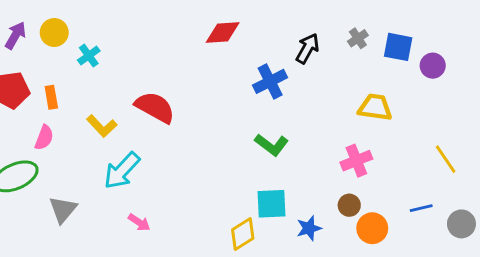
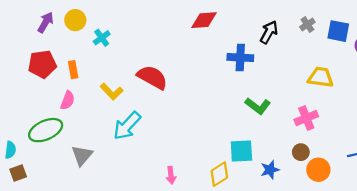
blue cross: (270, 81) -> (240, 58), turned 30
green L-shape: (272, 145) -> (258, 106), moved
pink arrow: (139, 222) -> (171, 175), moved, turned 49

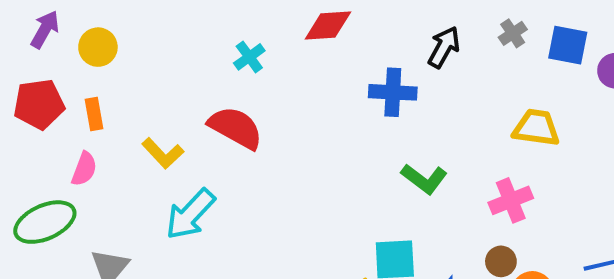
yellow circle: (75, 20) -> (98, 47), moved
cyan cross: (102, 38) -> (249, 57), moved

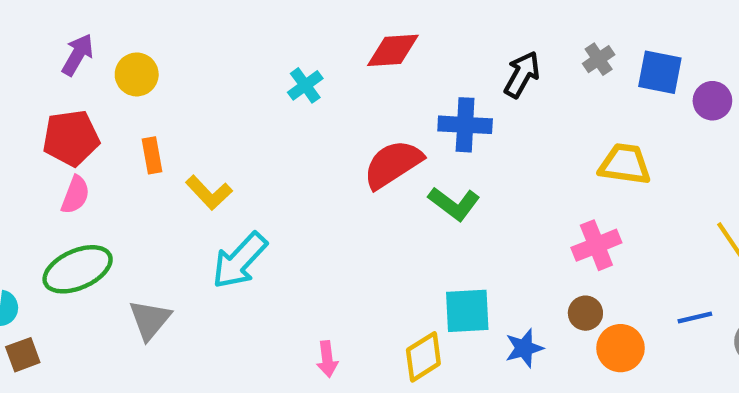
orange rectangle: (94, 114) -> (152, 155), moved
red semicircle: (236, 128) -> (393, 164), moved, turned -62
pink semicircle: (84, 169) -> (75, 195), moved
green L-shape: (424, 179) -> (454, 204), moved

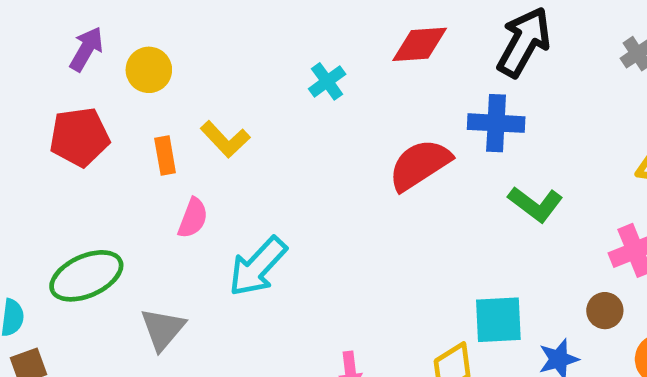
black arrow: (522, 74) -> (524, 42), moved, size x1.4
yellow L-shape: (209, 193) -> (225, 139), moved
pink semicircle: (75, 195) -> (193, 218), moved
green L-shape: (454, 204) -> (535, 204), moved
brown circle: (585, 313) -> (605, 311), moved

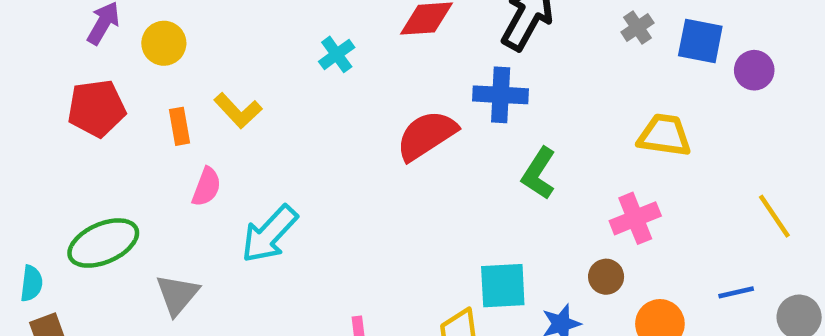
green L-shape: (535, 204) -> (539, 173), turned 86

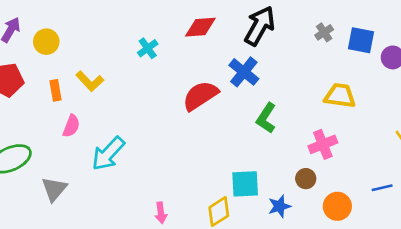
blue cross: (501, 95) -> (244, 72), turned 36

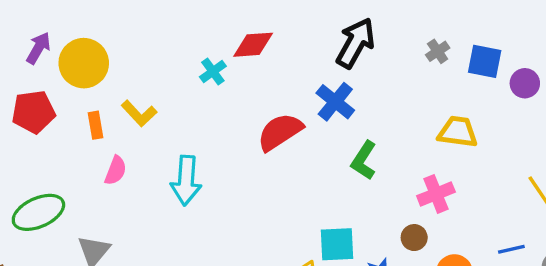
red diamond: (200, 27) -> (253, 45), moved
yellow circle: (46, 42) -> (84, 63), size x1.5
cyan arrow: (108, 154) -> (186, 181), moved, turned -39

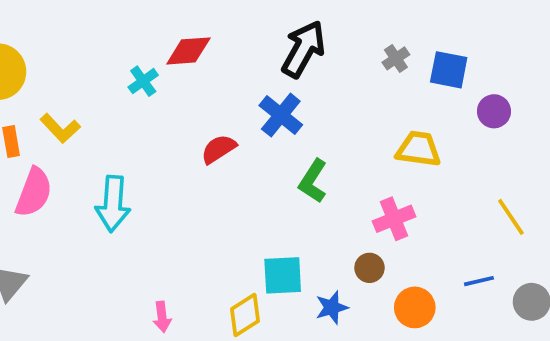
purple circle: (525, 83) -> (494, 111), moved
red semicircle: (280, 132) -> (219, 149), size x0.7
pink semicircle: (116, 170) -> (34, 192), size x1.5

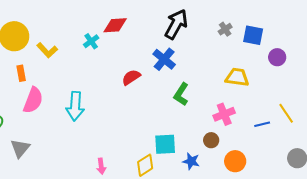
yellow L-shape: (60, 128) -> (47, 50), moved
blue line: (479, 281) -> (262, 124), moved
blue star: (332, 307) -> (191, 161), turned 30

